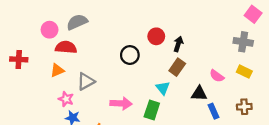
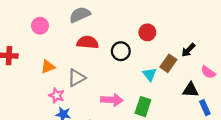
gray semicircle: (77, 22) -> (80, 15), moved
black arrow: (178, 44) -> (188, 50), moved, turned -152
red semicircle: (66, 47) -> (88, 42), moved
cyan triangle: (163, 88) -> (150, 74), moved

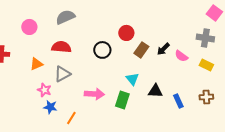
red semicircle: (88, 42) -> (61, 47), moved
brown rectangle: (168, 63) -> (141, 50), moved
pink semicircle: (208, 72) -> (181, 56), moved
cyan triangle: (150, 74) -> (132, 79), moved
black triangle: (191, 90) -> (155, 91), moved

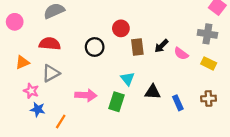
brown rectangle: (141, 50) -> (137, 47), turned -42

